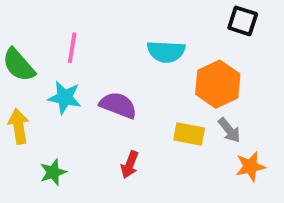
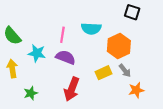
pink line: (72, 48) -> (62, 35), moved
yellow rectangle: (189, 134) -> (103, 73), turned -35
red arrow: (130, 165) -> (72, 89), size x1.6

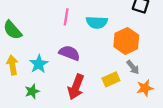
pink line: (62, 35) -> (66, 17), moved
cyan star: (37, 53) -> (39, 64), moved, turned 30
yellow rectangle: (103, 73) -> (111, 79), moved

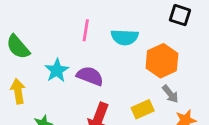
cyan star: (39, 64) -> (57, 70), moved

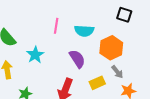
purple semicircle: (90, 76) -> (77, 59), moved, turned 36

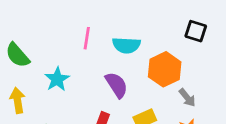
black square: (124, 15) -> (196, 31), moved
gray arrow: (117, 72) -> (187, 98), moved

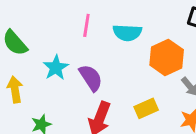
purple semicircle: (117, 85) -> (91, 78), moved

